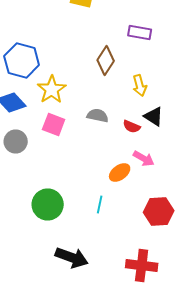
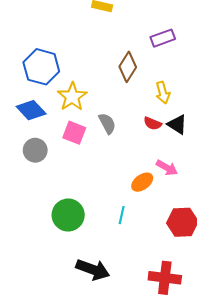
purple rectangle: (140, 32) -> (163, 38), turned -30
gray semicircle: (98, 116) -> (107, 123), moved, turned 50
red semicircle: (132, 126) -> (152, 123), moved

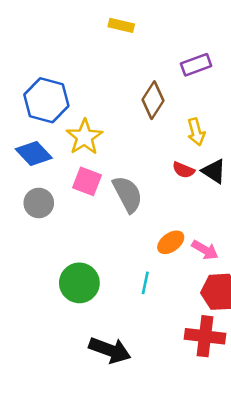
gray semicircle: (107, 123) -> (128, 194), moved, size x1.4
pink arrow: (167, 168) -> (205, 250), moved
red cross: (165, 278) -> (205, 336), moved

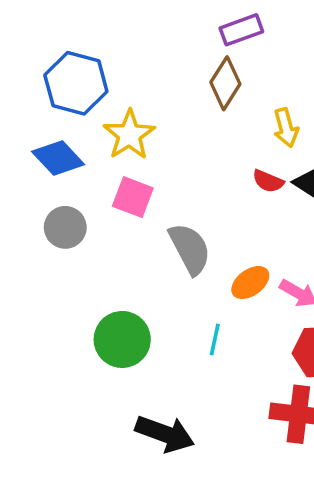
purple rectangle: (196, 65) -> (241, 30), moved
gray semicircle: (128, 194) -> (190, 249), moved

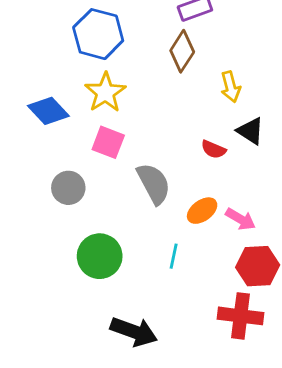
blue hexagon: (76, 83) -> (98, 34), moved
red semicircle: (268, 181) -> (213, 149), moved
gray circle: (65, 227) -> (68, 188), moved

